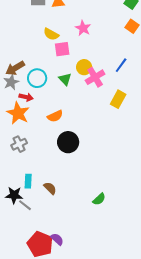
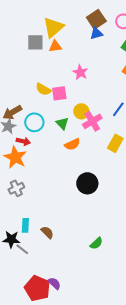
yellow semicircle: (51, 34) -> (43, 89), moved
orange semicircle: (55, 116) -> (72, 144), moved
black circle: (68, 142) -> (87, 183), moved

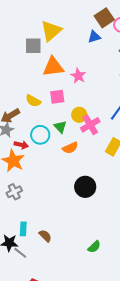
brown square: (96, 19) -> (104, 18), moved
orange triangle: (55, 46) -> (53, 67), moved, size x1.6
yellow semicircle: (43, 89) -> (33, 101), moved
cyan circle: (34, 122) -> (40, 135), moved

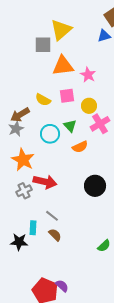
yellow circle: (79, 115) -> (89, 106), moved
red arrow: (21, 145) -> (45, 182), moved, size x1.6
gray line: (20, 253) -> (52, 216), moved

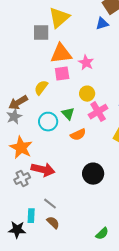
pink square: (67, 96) -> (62, 74), moved
yellow semicircle: (43, 100) -> (41, 88), turned 98

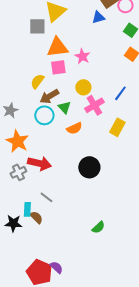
brown arrow: (18, 103) -> (49, 96), moved
brown semicircle: (53, 223) -> (36, 217), moved

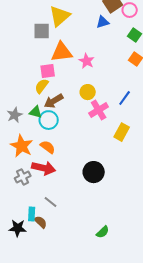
pink square: (58, 67) -> (48, 71), moved
green triangle: (64, 107) -> (36, 112), moved, turned -32
orange semicircle: (74, 128) -> (48, 147), moved, turned -119

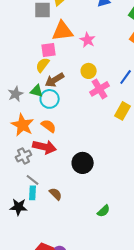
black circle: (94, 172) -> (83, 163), moved
gray line: (51, 202) -> (33, 180), moved
brown semicircle: (41, 222) -> (56, 194), moved

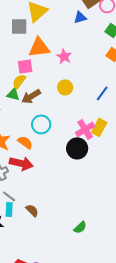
pink cross: (100, 89) -> (85, 129), moved
green triangle: (37, 91) -> (13, 94), moved
cyan circle: (50, 99) -> (41, 124), moved
black circle: (83, 163) -> (77, 148), moved

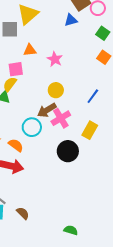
orange triangle: (39, 47) -> (30, 50), size x0.6
brown arrow: (31, 96) -> (47, 110), moved
pink cross: (85, 129) -> (61, 118), moved
green semicircle: (80, 227) -> (71, 230), turned -120

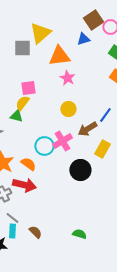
orange triangle: (30, 50) -> (59, 56), moved, size x1.6
brown arrow: (47, 110) -> (87, 129), moved
pink cross: (61, 118) -> (62, 141), moved
green semicircle: (71, 230) -> (79, 234), moved

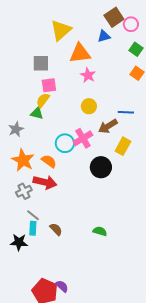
gray square: (22, 48) -> (41, 63), moved
blue line: (105, 115) -> (126, 112), turned 56

